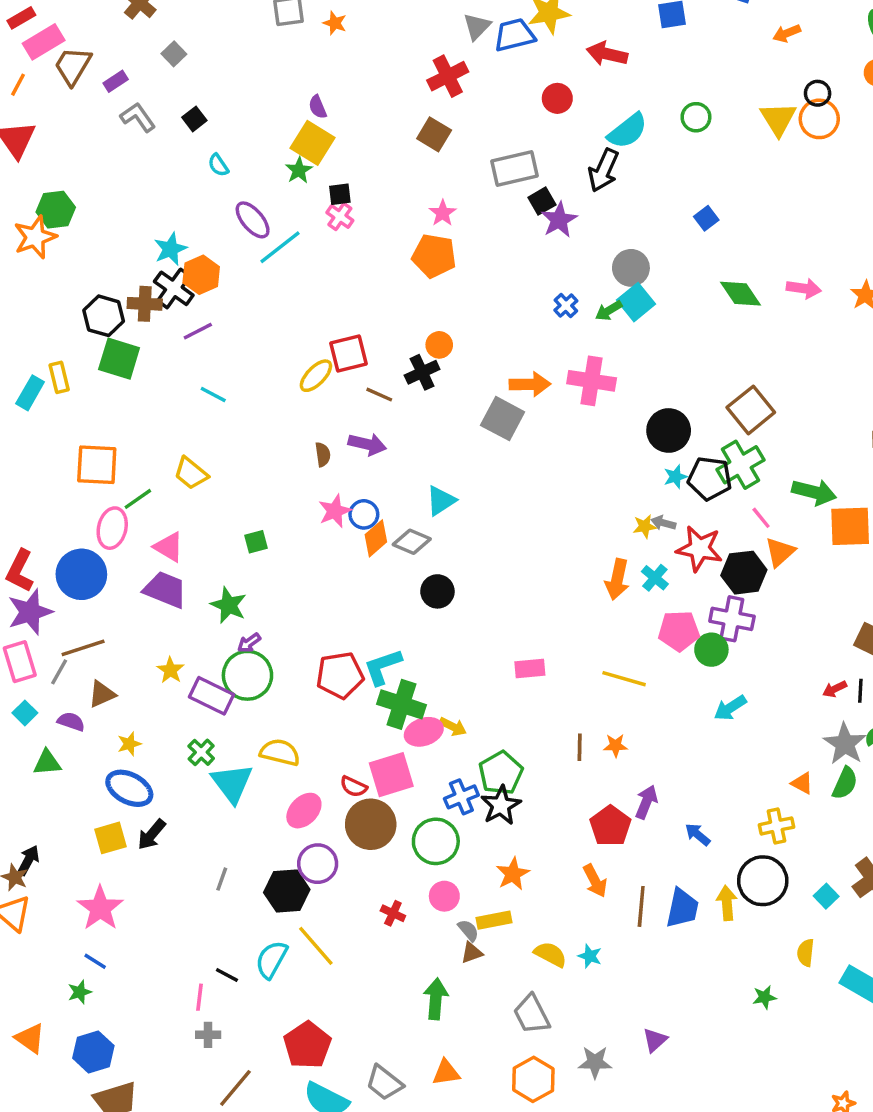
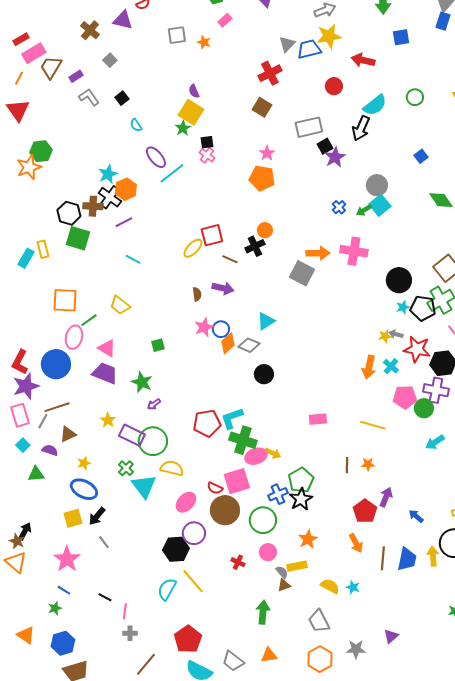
green circle: (247, 675) -> (153, 441), moved
gray line: (222, 879) -> (104, 542), moved, turned -56
black line: (227, 975) -> (105, 597), moved

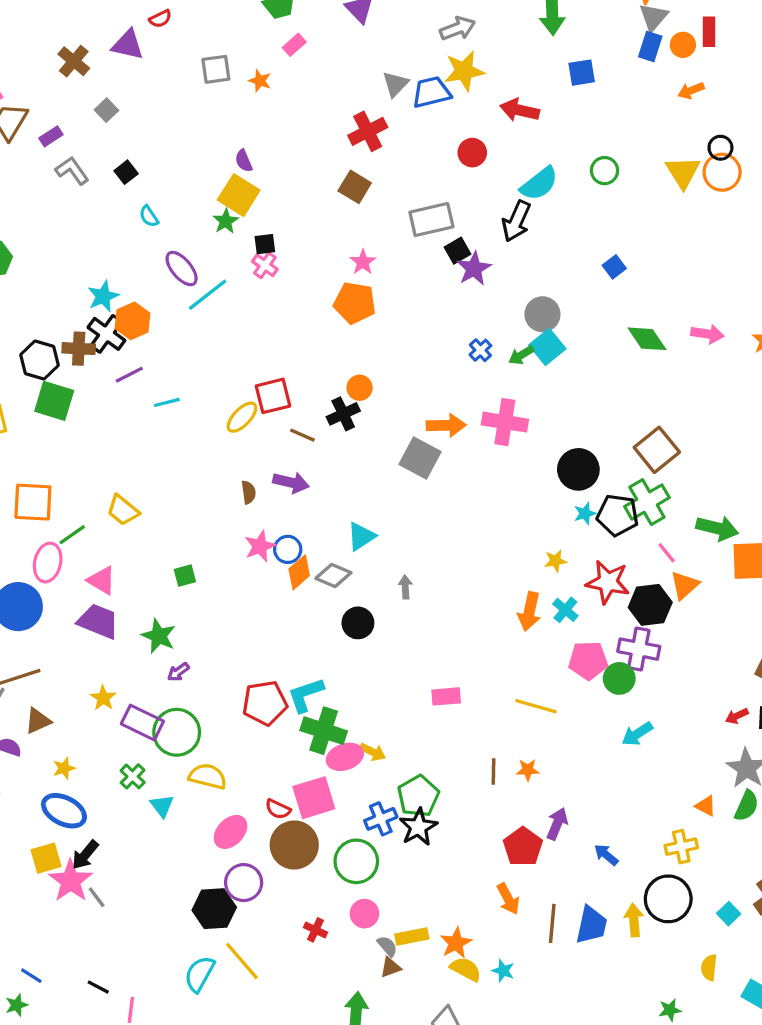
cyan line: (133, 259) -> (167, 402), moved, turned -42
gray arrow: (396, 334) -> (405, 587), moved, turned 72
cyan triangle: (144, 486) -> (162, 806), size x0.6
orange star: (308, 539) -> (456, 943), moved
pink star: (67, 559) -> (71, 881), moved

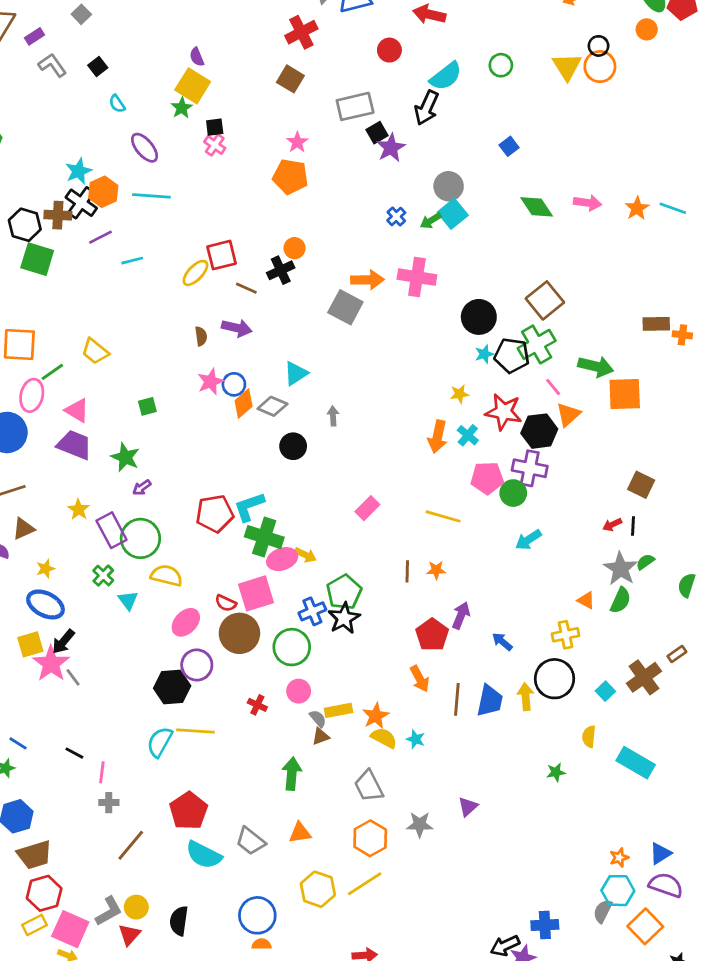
cyan line: (208, 295) -> (151, 196), moved, turned 42
pink rectangle: (446, 696) -> (367, 508), turned -40
purple rectangle: (142, 723) -> (112, 530), turned 36
yellow line: (242, 961) -> (195, 731), turned -45

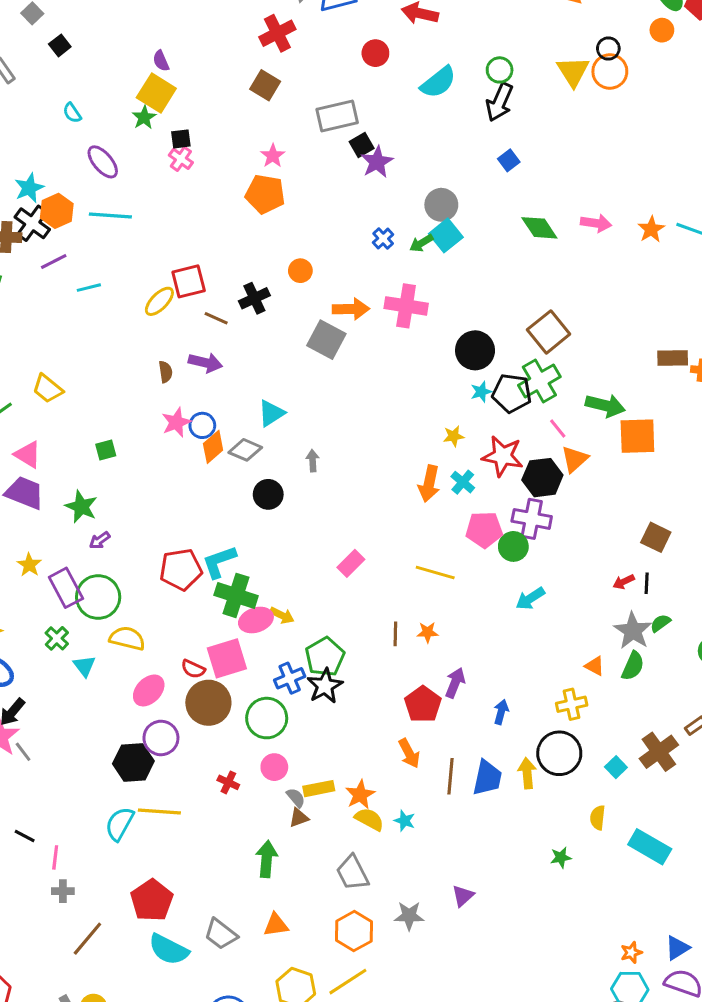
black square: (98, 67) -> (60, 45), moved
black arrow: (427, 108) -> (500, 102), moved
orange circle: (294, 248) -> (300, 271), moved
blue arrow: (502, 642) -> (501, 712), turned 65

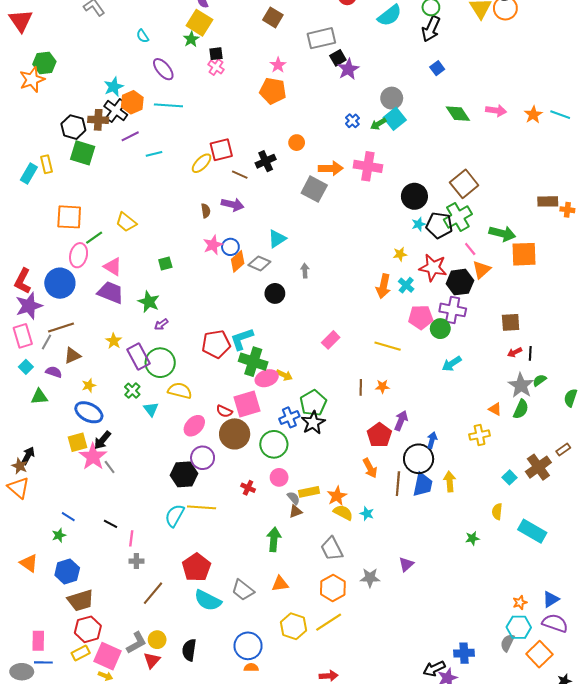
brown square: (656, 537) -> (511, 322), moved, turned -30
black circle: (559, 753) -> (419, 459), moved

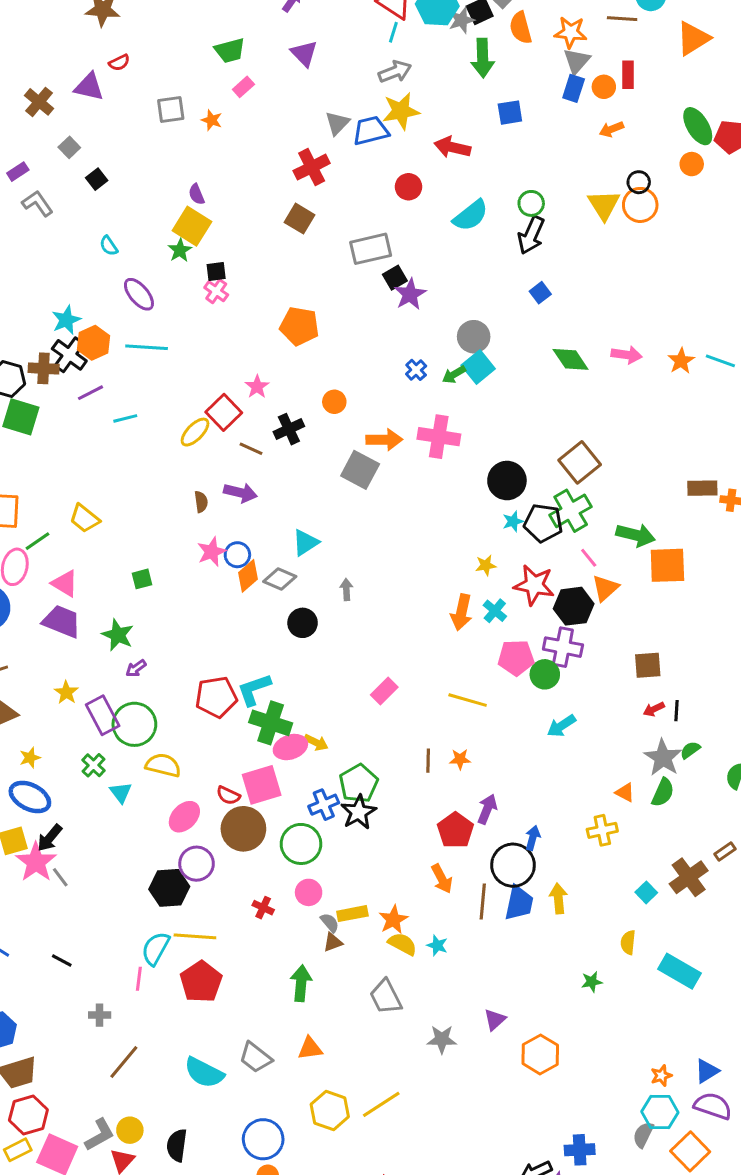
pink star: (278, 65) -> (257, 387), moved
red square: (221, 150) -> (224, 412), turned -30
pink line: (131, 538) -> (139, 979), moved
red pentagon: (196, 567) -> (201, 982), moved
orange hexagon: (333, 588) -> (540, 1054), moved

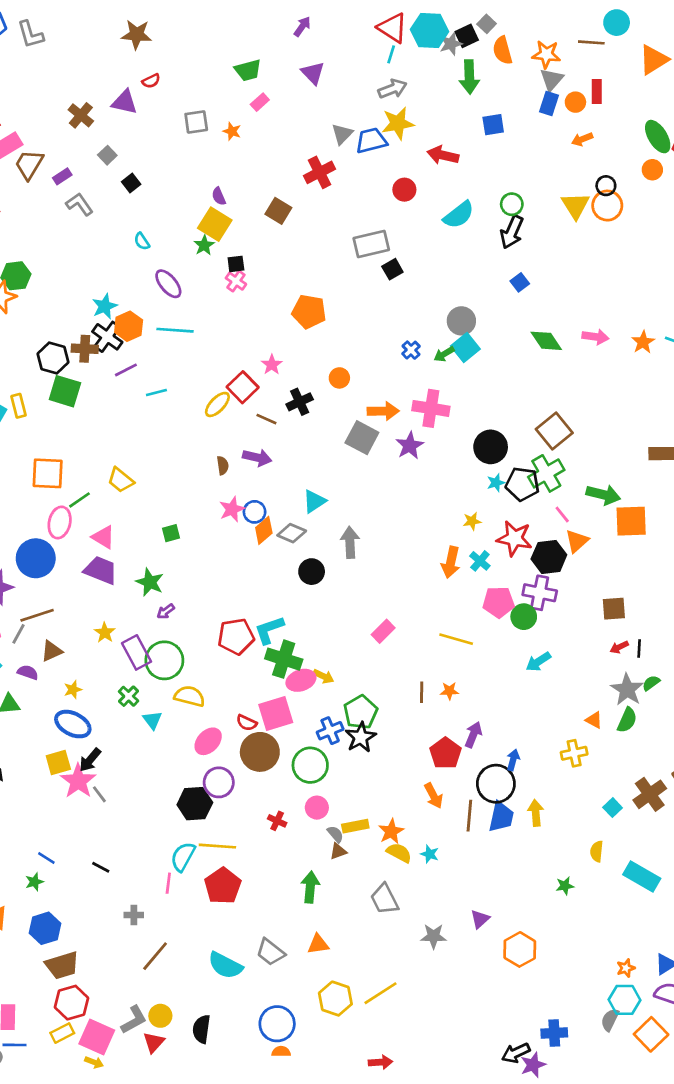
brown square: (299, 219) -> (278, 211), moved
purple star: (410, 294) -> (410, 446), moved
gray arrow: (346, 590) -> (350, 542), size x1.6

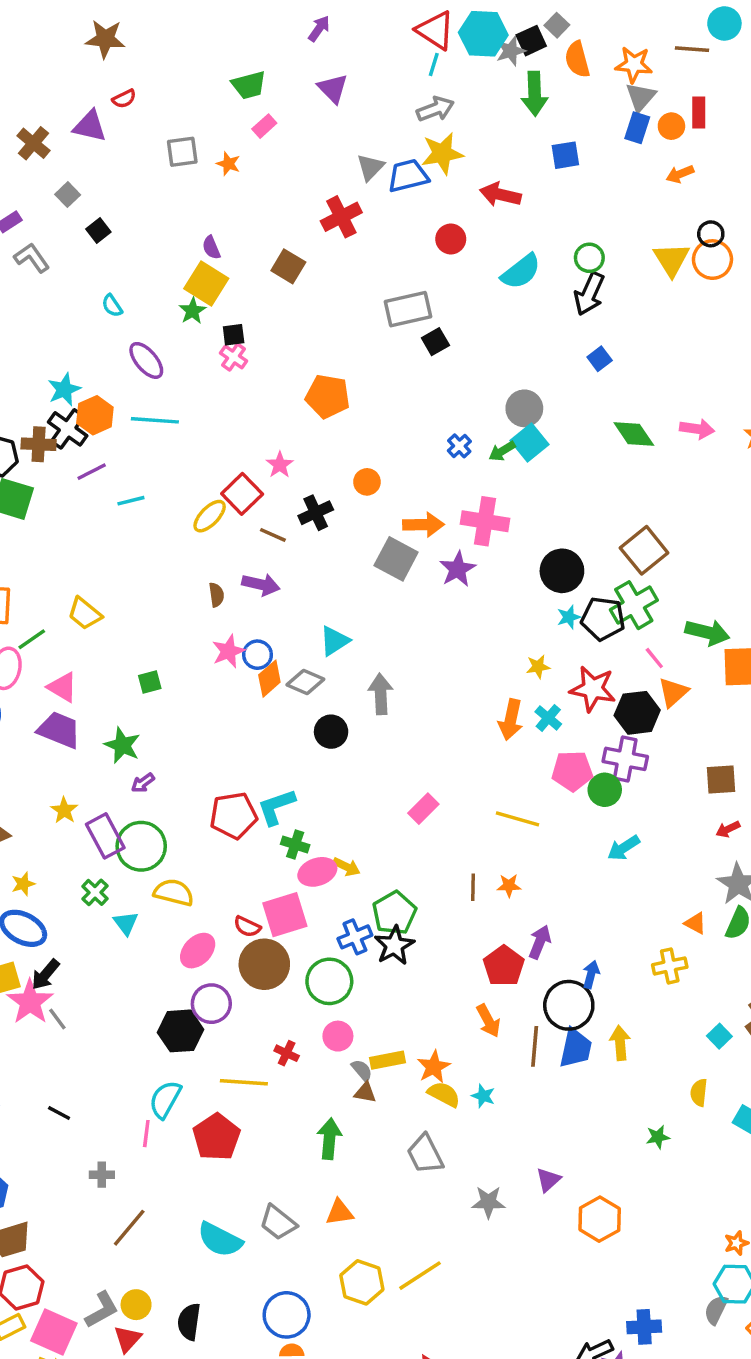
green cross: (284, 659) -> (295, 845), size x0.6
yellow line: (217, 846) -> (244, 1082), moved
brown triangle: (338, 851) -> (365, 1093), turned 30

